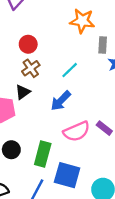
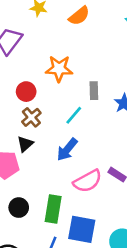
orange star: (82, 21) -> (59, 69), moved
gray rectangle: (103, 45) -> (94, 91), moved

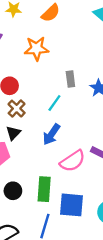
orange star: (59, 69) -> (36, 48), moved

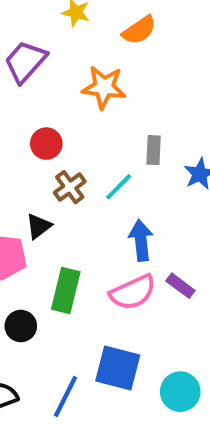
brown cross: (17, 109) -> (70, 187), moved
blue arrow: (51, 134) -> (141, 240), moved, turned 130
green rectangle: (44, 189) -> (66, 291), moved

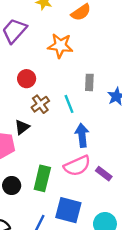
cyan line: (119, 187) -> (69, 104), turned -66
purple rectangle: (180, 286) -> (104, 174), moved
green rectangle: (66, 291) -> (42, 178), moved

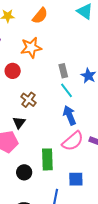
red circle: (27, 79) -> (13, 71), moved
cyan line: (69, 104) -> (66, 90), moved
blue square: (68, 210) -> (76, 179), size x0.7

